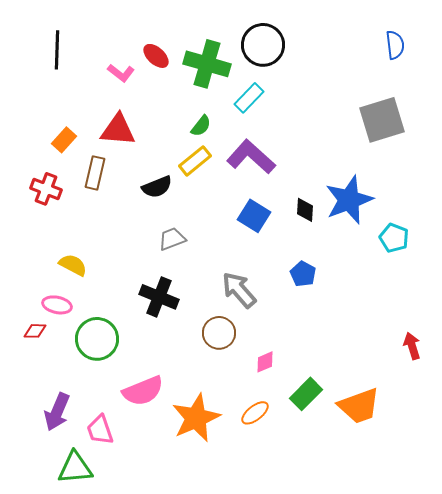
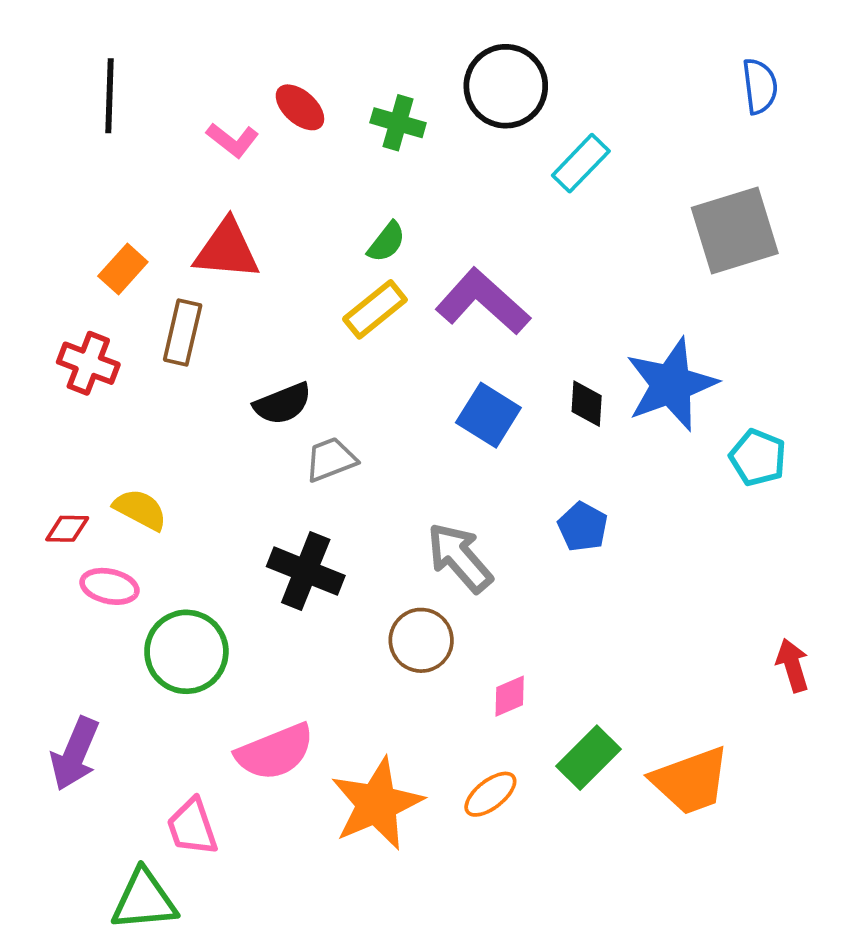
green cross: (207, 64) -> (398, 123), size x0.6
cyan rectangle: (249, 98) -> (581, 163), moved
black semicircle: (157, 187) -> (283, 404), moved
red diamond: (35, 331) -> (67, 529), moved
purple arrow: (57, 412) -> (75, 754), moved

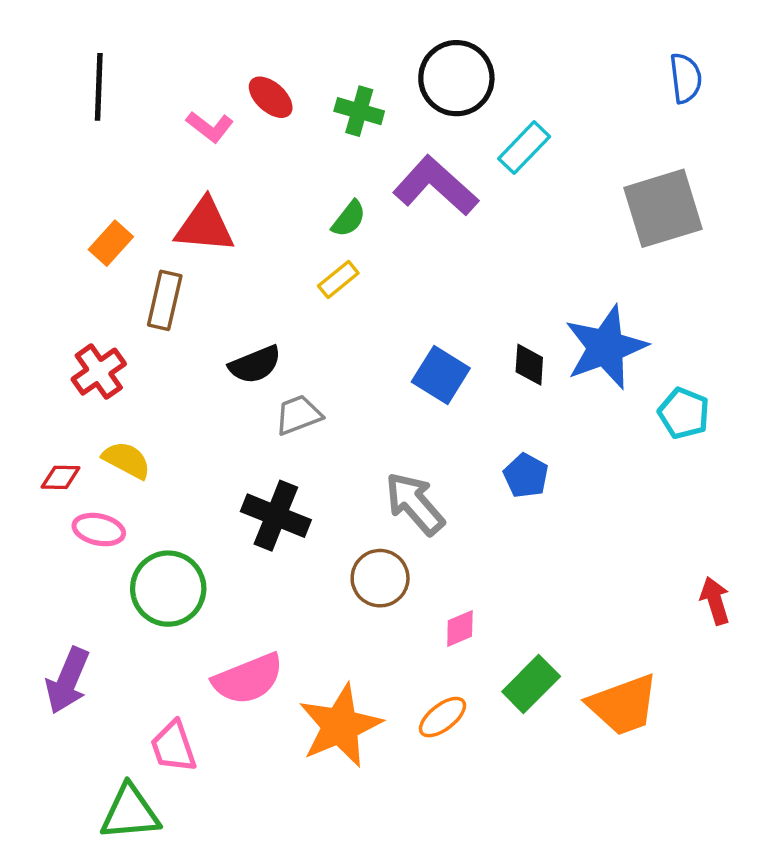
purple L-shape: (483, 302) -> (436, 186), moved
yellow rectangle: (375, 309) -> (338, 280), size x0.7
red cross: (88, 363) -> (99, 372), moved, turned 34

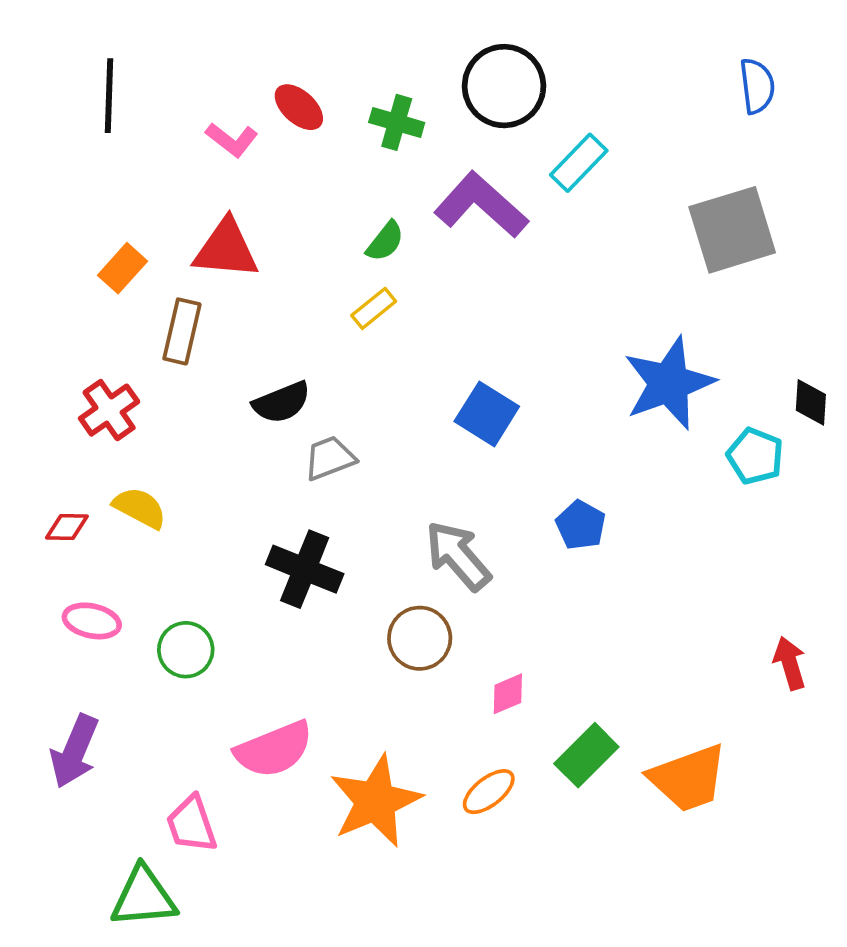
black diamond: (529, 365) -> (811, 402), moved
pink ellipse: (99, 530) -> (92, 621), moved
green circle: (168, 589) -> (186, 650), size x0.7

